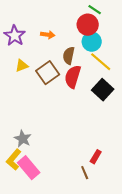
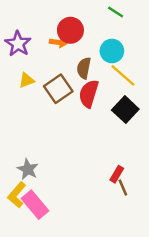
red circle: (88, 25) -> (70, 30), moved
red rectangle: (96, 157) -> (117, 174), moved
brown line: (85, 173) -> (123, 188), moved

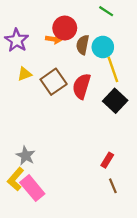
brown semicircle: (84, 68) -> (83, 45), moved
yellow line: (123, 75) -> (113, 69), turned 30
brown line: (123, 188) -> (113, 186), moved

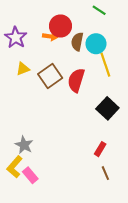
black square: (115, 101) -> (107, 108), moved
pink rectangle: (32, 188) -> (30, 175), size x0.7

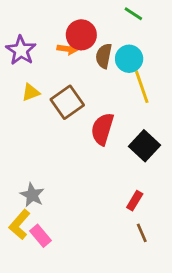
red semicircle: (76, 80) -> (102, 129), moved

